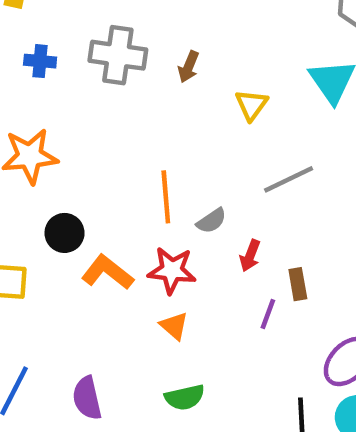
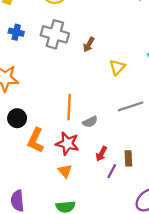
red arrow: (250, 256) -> (101, 154), moved
orange L-shape: (107, 272) -> (36, 140), turned -110

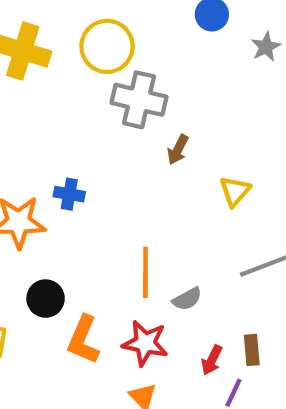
blue cross: (16, 32) -> (69, 194), moved
gray cross: (55, 34) -> (139, 100), moved
brown rectangle: (128, 158) -> (252, 350), moved

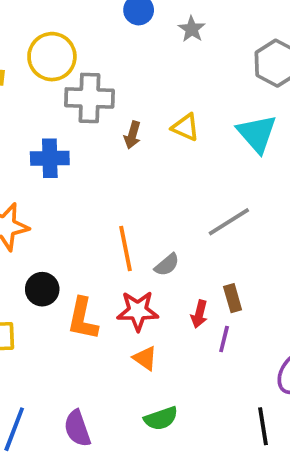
yellow triangle: (235, 191) -> (186, 127), moved, turned -36
blue cross: (69, 194) -> (50, 158), moved, size x1.4

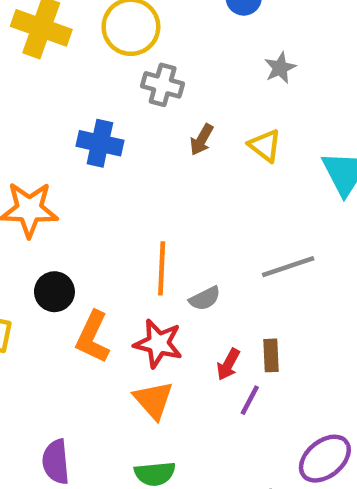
gray star: (192, 29) -> (280, 68), moved
gray cross: (89, 98) -> (163, 85), size x0.7
orange triangle: (145, 358) -> (153, 400), size x1.4

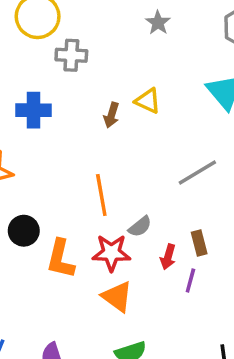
brown arrow: (202, 140) -> (111, 115), moved
yellow triangle: (265, 146) -> (148, 101), moved
gray semicircle: (205, 298) -> (140, 227), moved

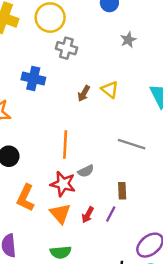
gray line: (197, 172) -> (132, 144), turned 36
red arrow: (168, 257) -> (88, 215), moved
orange L-shape: (60, 259) -> (26, 198), moved

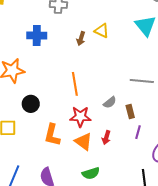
gray line: (132, 144) -> (142, 81), moved
gray semicircle: (86, 171) -> (110, 102), moved
purple line: (111, 214) -> (138, 132), moved

